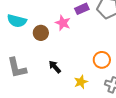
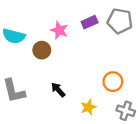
pink star: (63, 23) -> (59, 30), moved

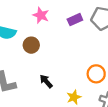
pink star: (59, 30) -> (41, 15), moved

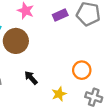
brown circle: (31, 45) -> (16, 41), size x1.5

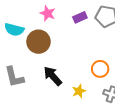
black arrow: (31, 78) -> (53, 76), size x1.5

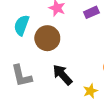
cyan semicircle: (14, 30) -> (22, 25), turned 96

